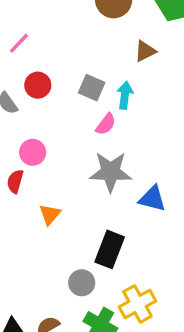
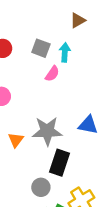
gray star: (111, 172) -> (47, 131), moved

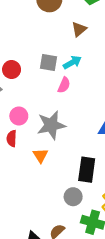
cyan arrow: (65, 52) -> (72, 62), turned 66
gray star: (47, 131) -> (51, 125), moved

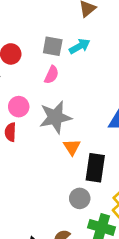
pink semicircle: (64, 85) -> (52, 75), moved
orange triangle: (40, 155) -> (72, 147), moved

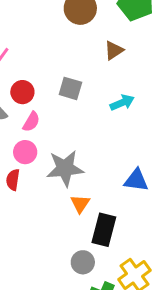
cyan arrow: (80, 46) -> (122, 103), moved
pink semicircle: (52, 75) -> (31, 122), moved

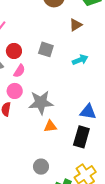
orange triangle: (80, 204) -> (50, 126), turned 48
black rectangle: (104, 230) -> (81, 137), moved
gray circle: (83, 262) -> (41, 167), moved

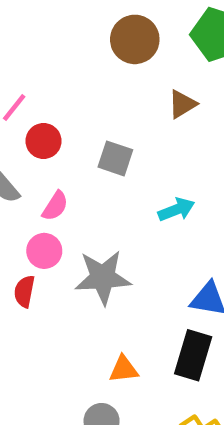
red circle: (14, 51) -> (44, 141), moved
cyan arrow: (80, 60) -> (176, 210), moved
orange triangle: (50, 126) -> (124, 369), moved

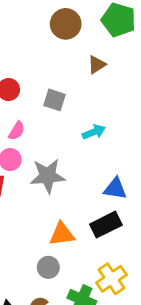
black rectangle: (193, 355) -> (106, 225), turned 48
orange triangle: (124, 369) -> (62, 234), size x1.4

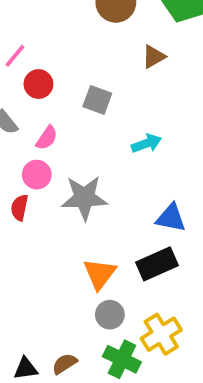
orange triangle: (62, 234) -> (100, 274), turned -48
gray circle: (48, 267) -> (110, 315), moved

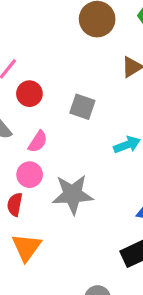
orange triangle: (100, 274) -> (26, 247), moved

